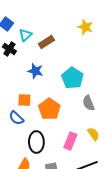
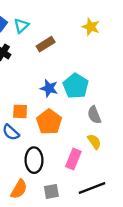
cyan triangle: (25, 35) -> (21, 26), moved
blue star: (35, 71) -> (49, 88), moved
yellow semicircle: (93, 134) -> (94, 142), moved

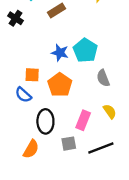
yellow semicircle: (94, 142) -> (110, 111), moved
gray square: (51, 191) -> (69, 144), moved

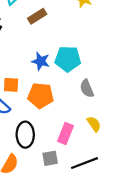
cyan pentagon: (85, 50) -> (68, 59), turned -30
orange pentagon: (60, 85) -> (41, 96), turned -30

